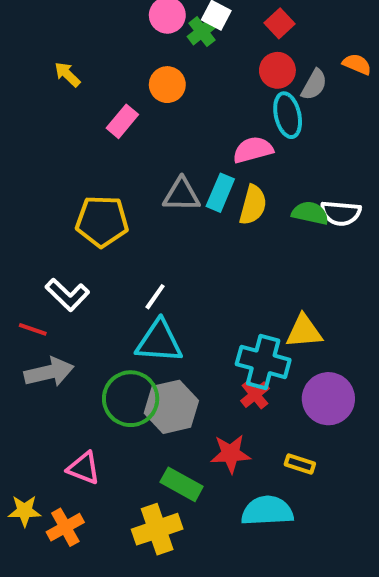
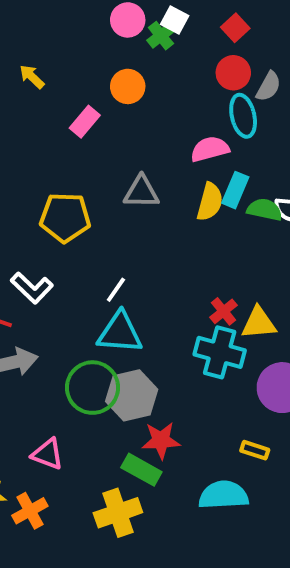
cyan rectangle: (220, 193) -> (235, 190), moved
red cross: (255, 395) -> (224, 311), moved
red star: (231, 454) -> (161, 440), moved

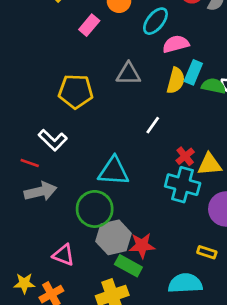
cyan ellipse: (243, 116) -> (155, 21), moved, turned 52
white line: (116, 290) -> (153, 125), moved
gray hexagon: (132, 395) -> (114, 237), moved

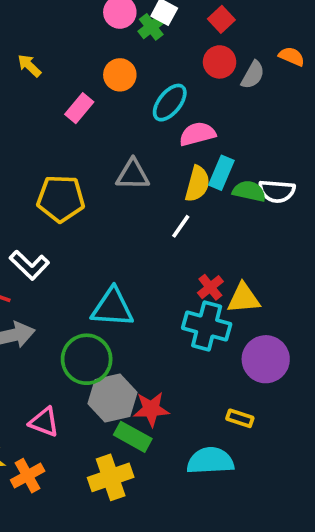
white line: (153, 125) -> (181, 226), moved

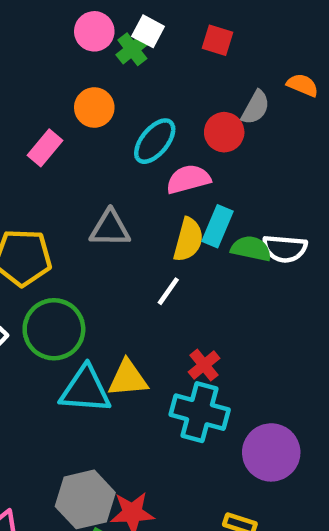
red square: (221, 19) -> (217, 40), turned -30
red circle: (220, 62) -> (224, 132), moved
yellow triangle: (244, 298) -> (128, 379), moved
green circle: (87, 359) -> (54, 329), moved

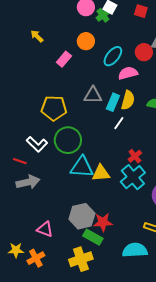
cyan rectangle: (217, 226) -> (113, 102), moved
yellow triangle: (128, 379) -> (101, 173), moved
cyan cross: (200, 412) -> (133, 177), turned 35

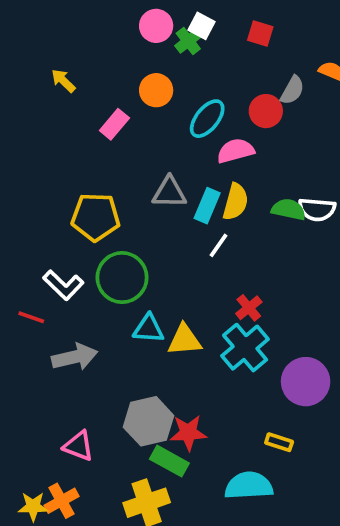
cyan triangle: (82, 167) -> (149, 329), size x0.7
gray arrow: (28, 182) -> (75, 357), moved
yellow star: (16, 250) -> (33, 506), moved

